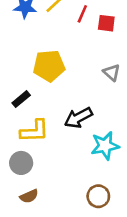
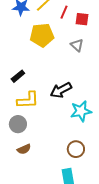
yellow pentagon: (49, 66) -> (42, 35), moved
gray triangle: (112, 72) -> (77, 45), moved

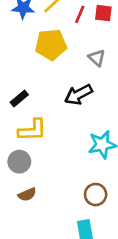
red square: (82, 19) -> (103, 13), moved
black arrow: (61, 90) -> (78, 95), moved

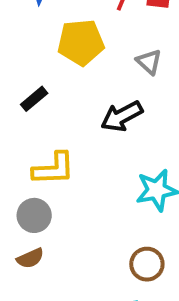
black rectangle: (19, 99) -> (34, 99), moved
brown semicircle: (27, 195) -> (30, 258), moved

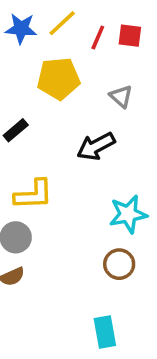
brown circle: (147, 264) -> (119, 264), moved

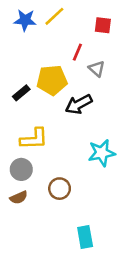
red line: (98, 37) -> (77, 52), moved
yellow pentagon: (59, 79) -> (52, 80), moved
brown circle: (119, 264) -> (60, 189), moved

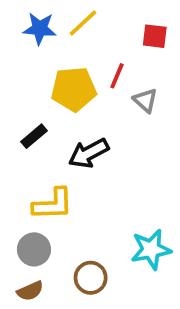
yellow pentagon: (52, 80) -> (74, 89), moved
black arrow: (79, 104) -> (89, 153), moved
cyan star: (102, 153) -> (151, 249), moved

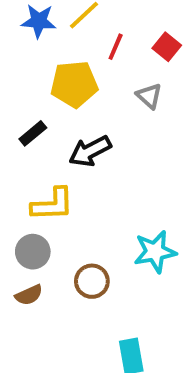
red square: (155, 36) -> (167, 47), moved, turned 32
red line: (117, 76) -> (116, 47), moved

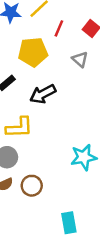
brown circle: (92, 281) -> (32, 186), moved

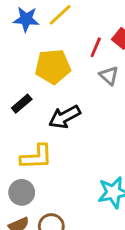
red line: (59, 28) -> (96, 47), moved

